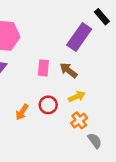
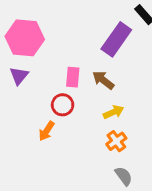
red circle: (48, 105) -> (63, 105), moved
gray semicircle: (95, 141) -> (124, 176), moved

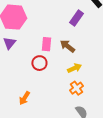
purple rectangle: (116, 39) -> (76, 18), size x0.7
orange arrow: (47, 131) -> (24, 98), moved

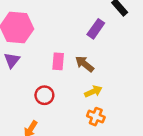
red circle: (39, 63) -> (44, 95), moved
orange cross: (76, 88) -> (96, 117), turned -32

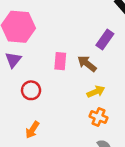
purple rectangle: (96, 29) -> (105, 39), moved
red circle: (44, 95) -> (31, 90), moved

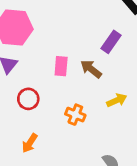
yellow arrow: (96, 92) -> (117, 100), moved
orange cross: (98, 117) -> (75, 115), moved

